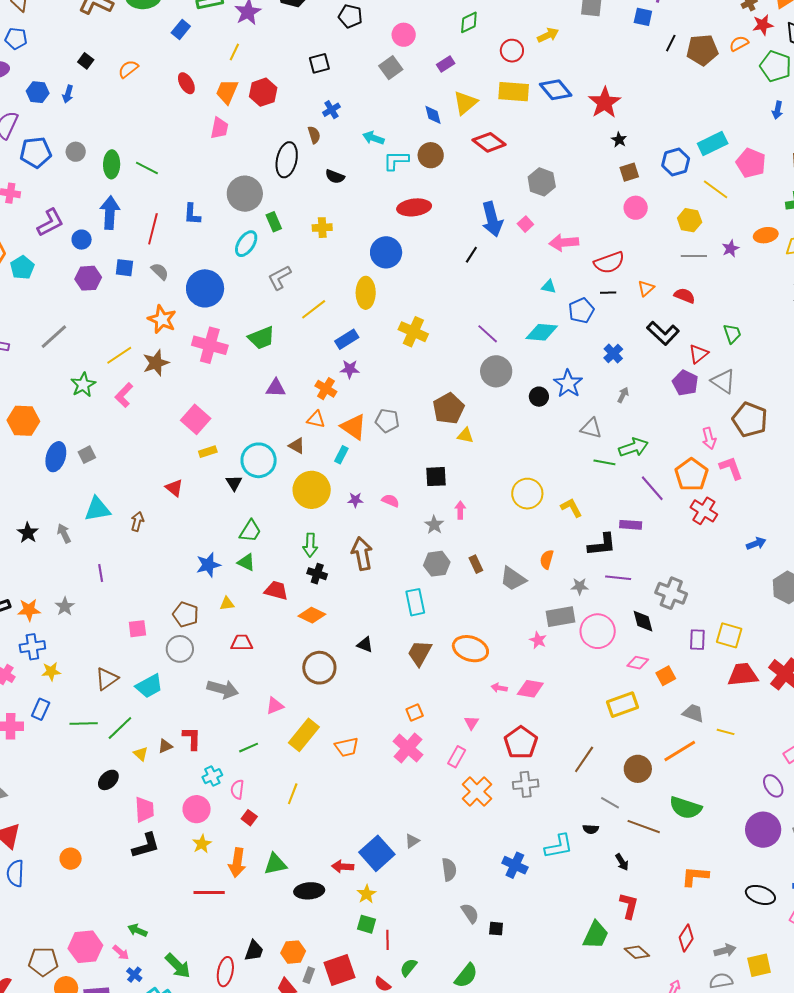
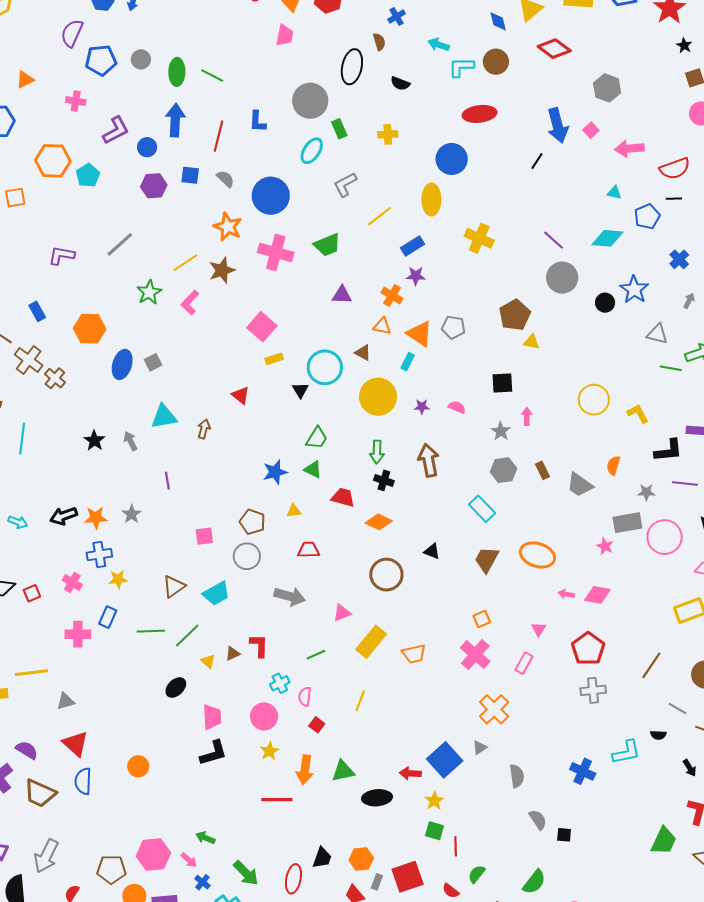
cyan rectangle: (415, 602) -> (482, 509), turned -32
orange cross: (477, 792) -> (494, 709), moved

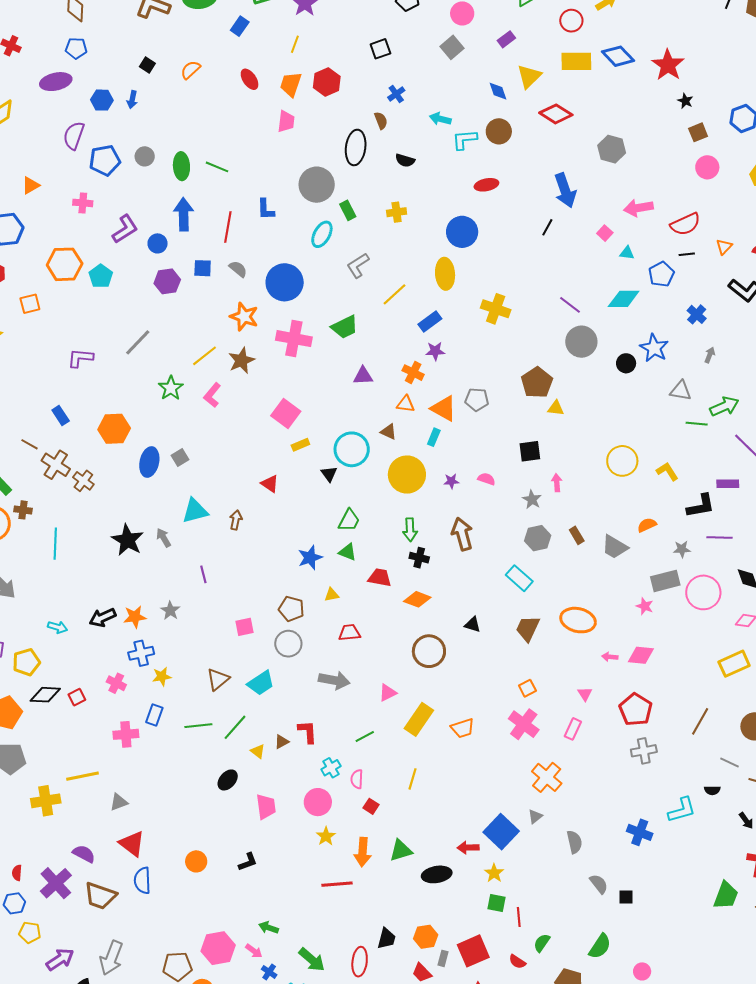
red ellipse: (480, 114) -> (486, 185), size x0.7
pink square: (591, 130) -> (605, 233), moved
black star: (94, 441) -> (128, 540), size x1.5
orange semicircle: (613, 465) -> (647, 525), turned 54
black L-shape: (213, 753) -> (248, 862), moved, size x0.7

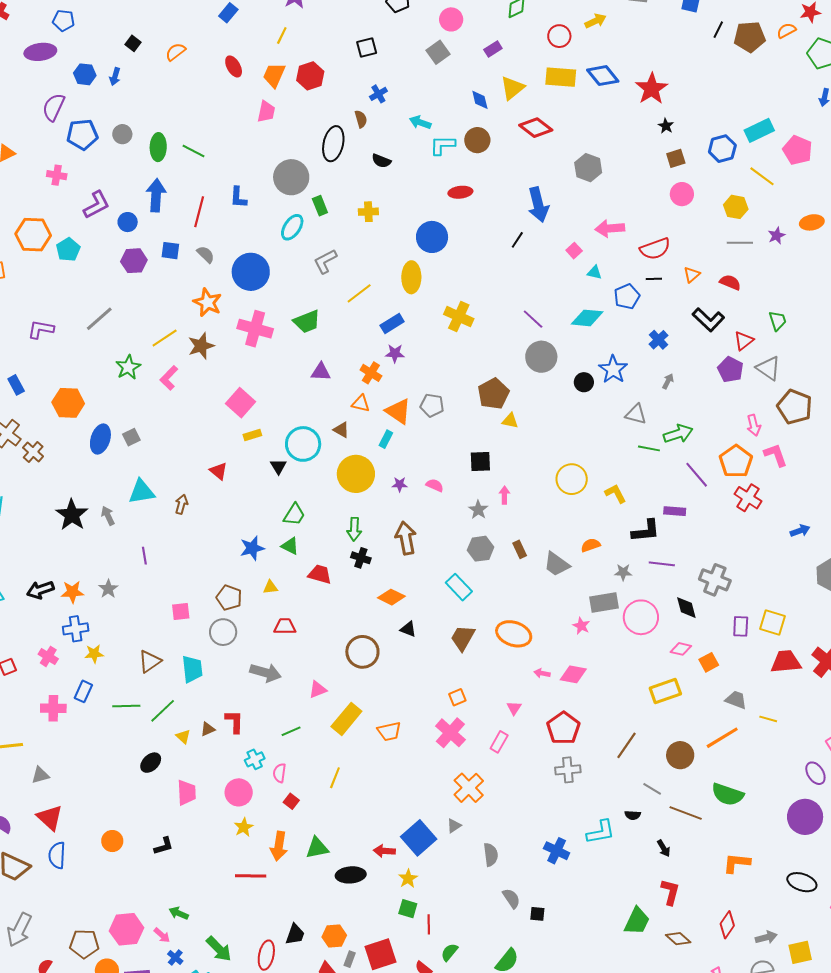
orange diamond: (417, 599) -> (391, 597), moved
cyan trapezoid: (261, 683) -> (192, 669), turned -68

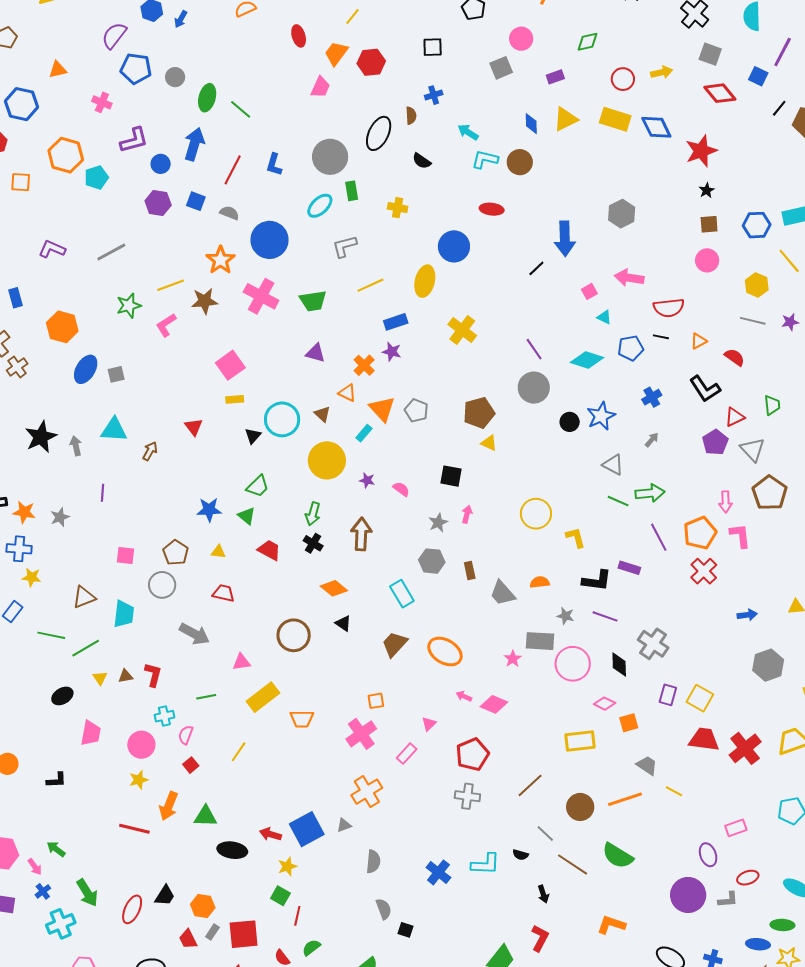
red diamond: (536, 128) -> (720, 93), moved
gray semicircle: (206, 254) -> (229, 213), turned -36

